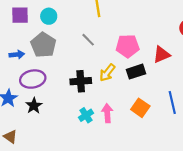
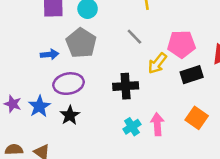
yellow arrow: (107, 73) -> (157, 63), moved

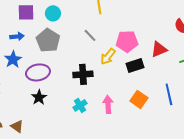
blue arrow: (49, 54) -> (17, 36), moved
blue star: (39, 106) -> (13, 59), moved
cyan cross: (132, 127) -> (80, 105), moved

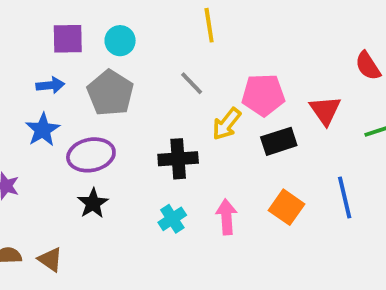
red triangle: (159, 49) -> (325, 110), turned -42

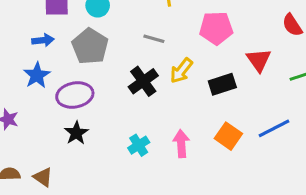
gray line: (192, 83) -> (154, 39), turned -30
pink pentagon: (263, 95) -> (216, 28), moved
black cross: (178, 159) -> (143, 81), moved, turned -32
blue line: (345, 197) -> (274, 128), turned 76

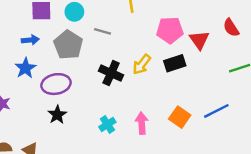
gray line: (154, 39) -> (103, 31), moved
red triangle: (259, 60) -> (199, 40), moved
black cross: (143, 81) -> (111, 73), turned -30
black rectangle: (222, 84) -> (175, 63), moved

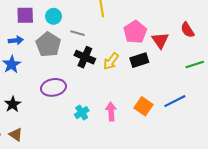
pink pentagon: (170, 30) -> (135, 32), turned -30
black cross: (111, 73) -> (85, 57), moved
purple ellipse: (56, 84) -> (53, 87), moved
black star: (57, 115) -> (13, 104), moved

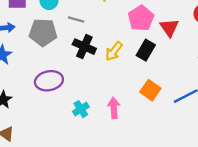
gray pentagon: (48, 45) -> (43, 32), turned -30
black rectangle: (139, 60) -> (146, 50), turned -42
orange square: (143, 106) -> (150, 90), moved

